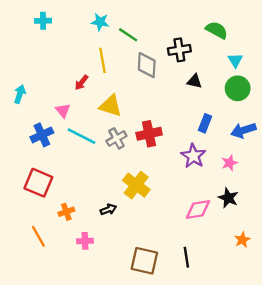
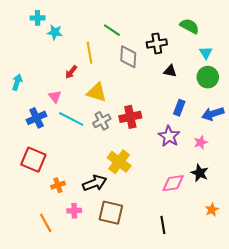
cyan star: (100, 22) -> (55, 32), moved
black arrow: (108, 209) -> (95, 183), size x1.6
orange line: (38, 236) -> (46, 223), moved
brown square: (144, 261) -> (111, 213), moved

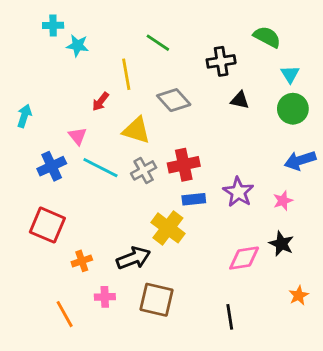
gray diamond: (128, 57) -> (174, 100), moved, turned -45
blue rectangle: (179, 108) -> (194, 199), moved, turned 63

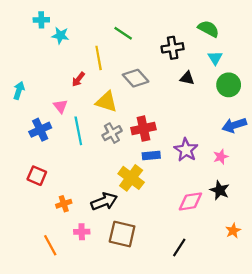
cyan triangle: (290, 74) -> (215, 58), moved
cyan line: (100, 168) -> (78, 131), turned 52
red square: (47, 225) -> (37, 176), size x0.7
black line: (230, 317) -> (179, 247), turned 42

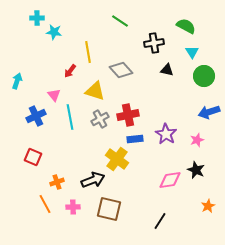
green line: (123, 33) -> (120, 21), moved
orange line: (50, 245) -> (45, 204), moved

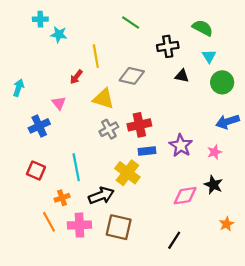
gray diamond: (121, 70) -> (132, 76), turned -35
cyan line: (70, 117) -> (76, 167), moved
pink cross: (73, 207) -> (79, 225), size x1.5

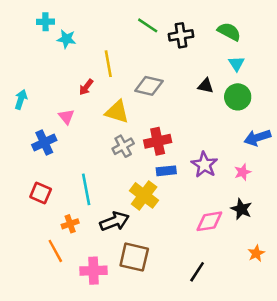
black cross: (168, 46) -> (181, 35), moved
green circle: (222, 82) -> (238, 97), moved
pink cross: (79, 225) -> (94, 271), moved

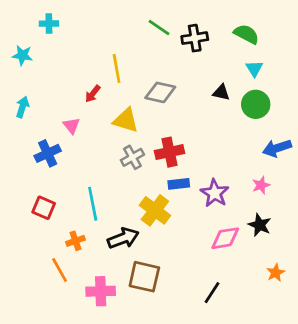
cyan star: (66, 39) -> (22, 55), moved
purple star: (204, 165) -> (215, 193), moved

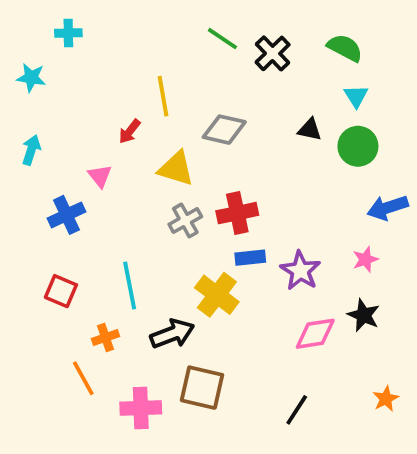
black cross: (195, 38) -> (273, 53), turned -35
orange star: (276, 273) -> (386, 399), moved

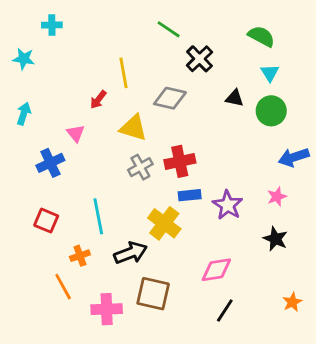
black cross: (273, 53) -> (199, 59), moved
pink diamond: (315, 334) -> (216, 270), moved

